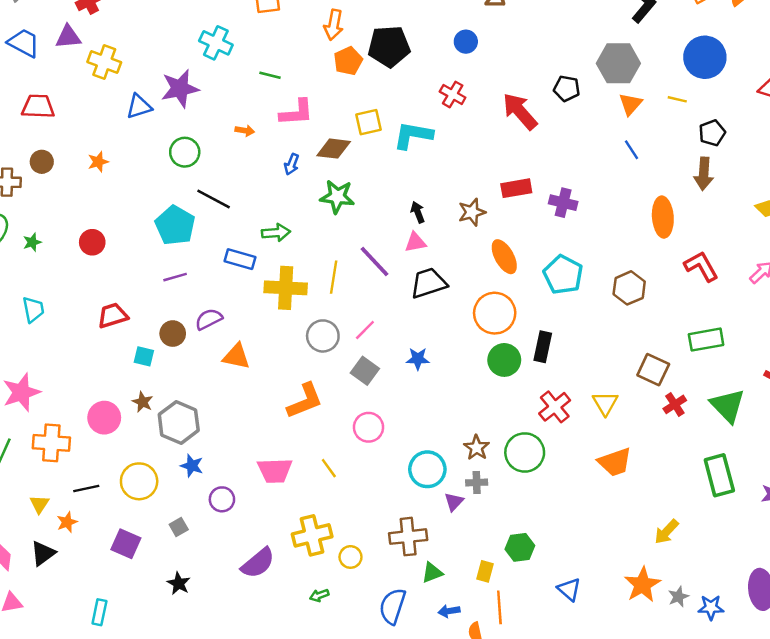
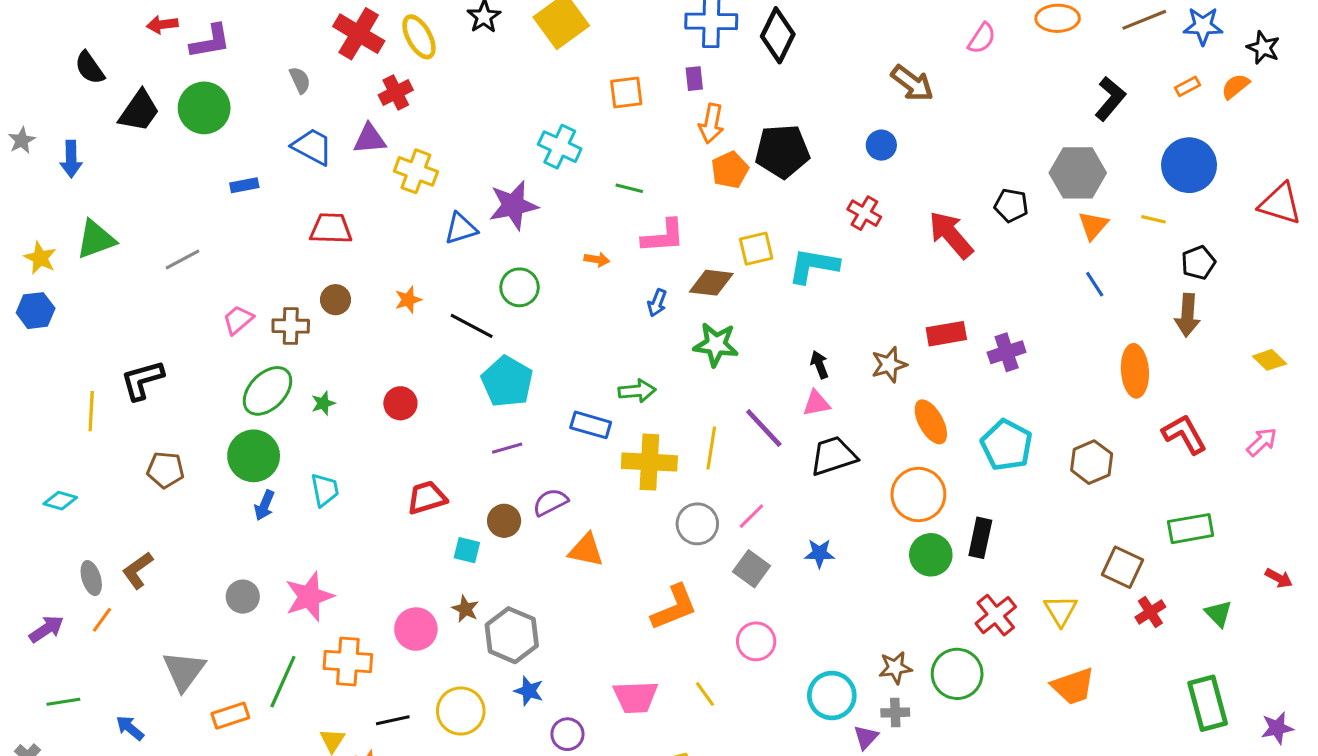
black line: (214, 199) -> (472, 326), moved
purple cross: (563, 203) -> (1007, 352), turned -32
green triangle: (728, 406) -> (1218, 614), size x0.6
brown star: (477, 448) -> (895, 668), turned 30

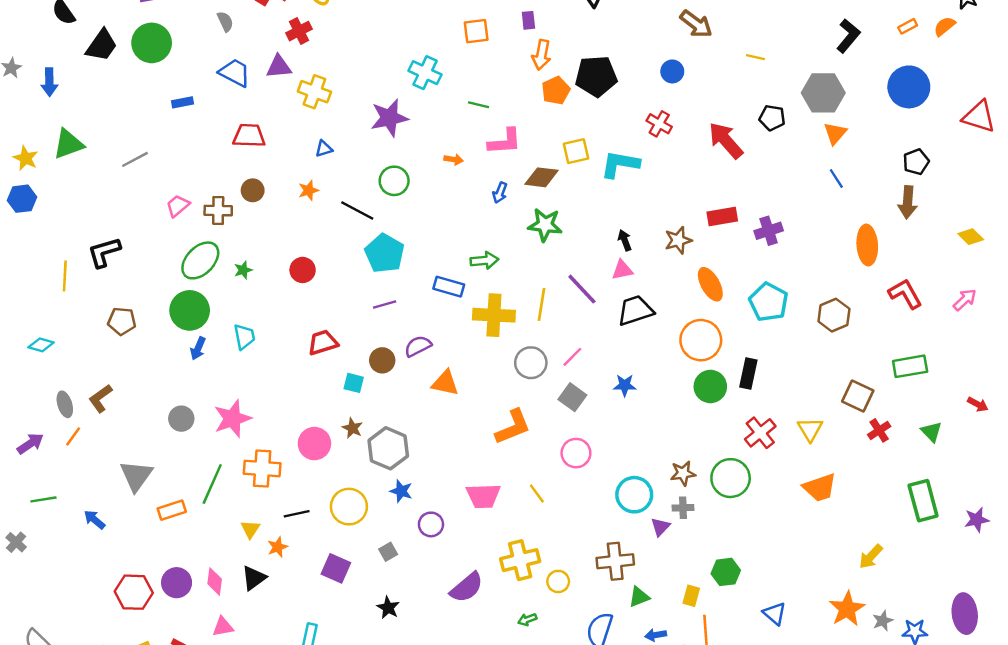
yellow line: (1153, 219) -> (755, 57), moved
blue triangle: (461, 229) -> (324, 149), moved, size x0.7

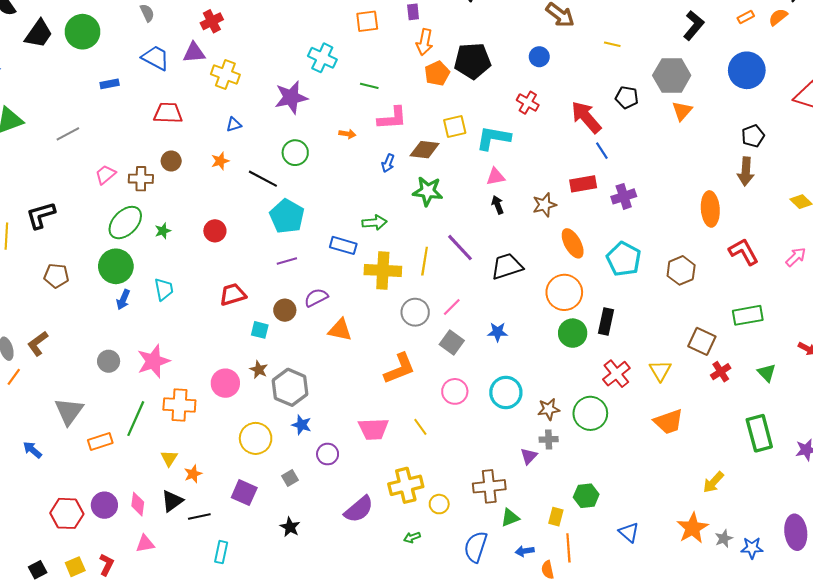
blue line: (836, 178) -> (602, 151), moved
pink triangle: (622, 270) -> (495, 177), moved
cyan circle: (634, 495) -> (506, 392), moved
black line: (297, 514) -> (199, 517), moved

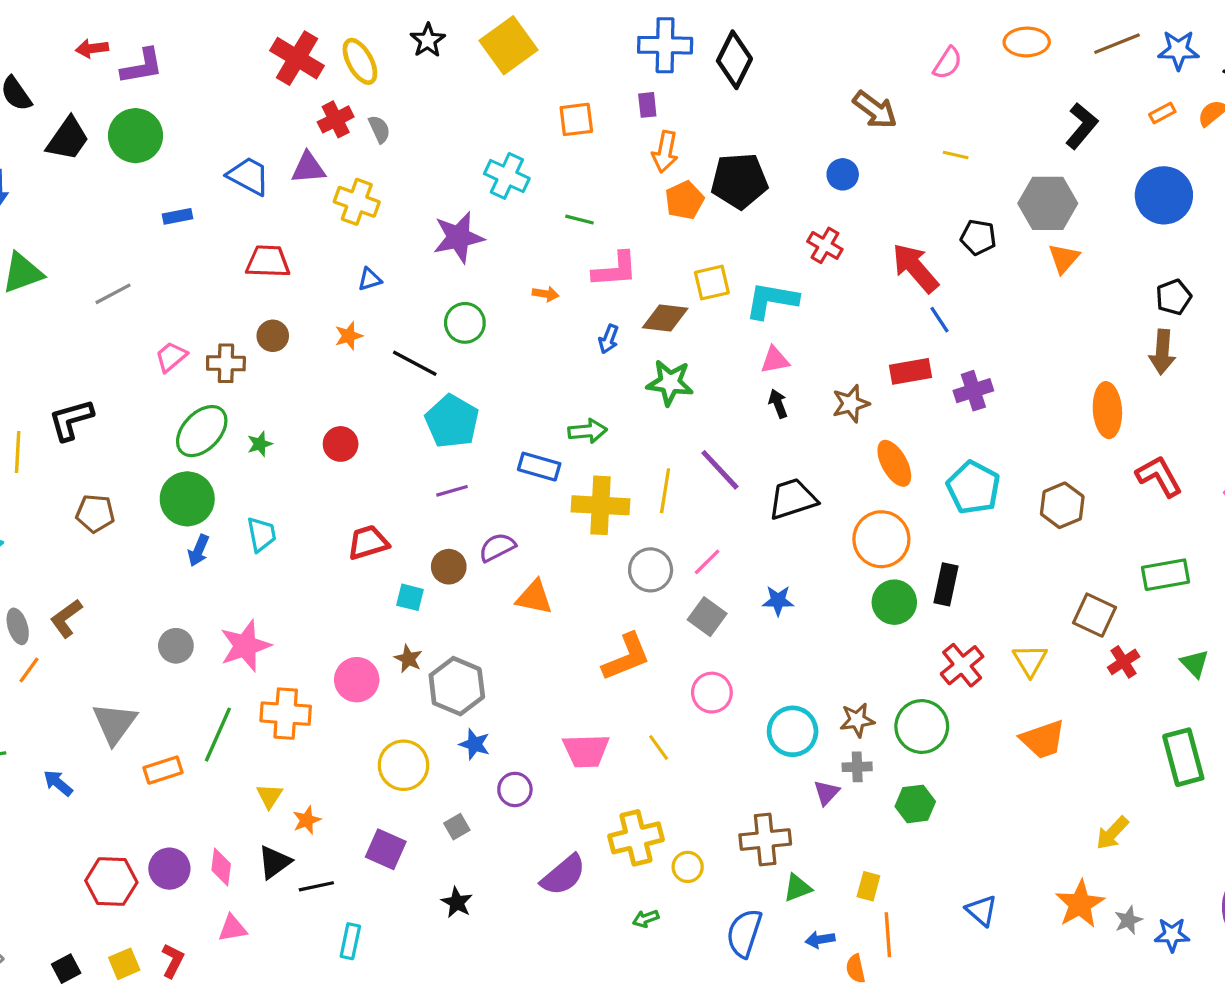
gray semicircle: (147, 13) -> (379, 129), moved
cyan circle: (506, 392) -> (793, 731), moved
green hexagon: (586, 496) -> (915, 804), moved

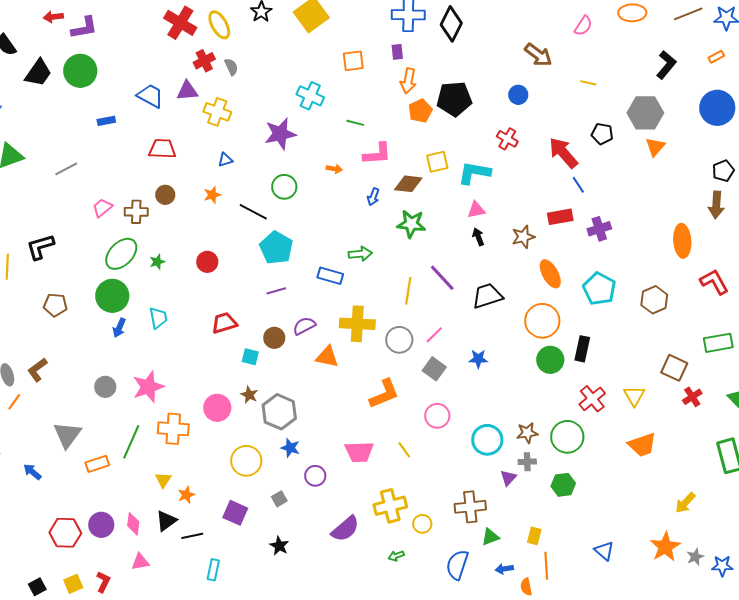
yellow cross: (600, 505) -> (357, 324), moved

